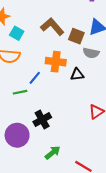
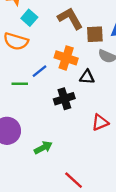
brown square: (76, 36) -> (95, 34), turned -35
black cross: (42, 120) -> (64, 99), moved
green arrow: (53, 153) -> (43, 147), moved

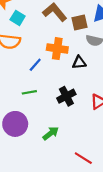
green line: (20, 84) -> (29, 92), moved
black cross: (64, 99) -> (66, 96), moved

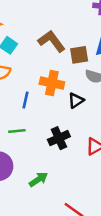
black triangle: (79, 63) -> (76, 100), turned -32
blue line: (35, 65) -> (25, 100), turned -32

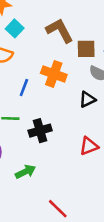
black triangle: (76, 100) -> (87, 99), moved
black cross: (59, 138) -> (40, 131), moved

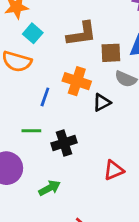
brown L-shape: (60, 31) -> (82, 34), turned 112
black triangle: (87, 99) -> (102, 102), moved
red triangle: (89, 146) -> (114, 170), moved

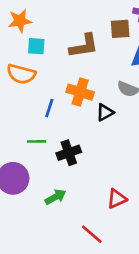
cyan square: (33, 33) -> (36, 46), turned -36
brown square: (111, 53) -> (120, 29), moved
red triangle: (114, 170) -> (117, 199), moved

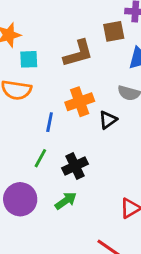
orange cross: (80, 92) -> (80, 102), turned -30
green line: (37, 141) -> (40, 158), turned -54
green arrow: (56, 197) -> (66, 201), moved

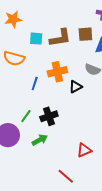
brown square: (114, 31) -> (85, 34), moved
cyan square: (29, 59) -> (36, 39), moved
green line: (40, 158) -> (26, 116), moved

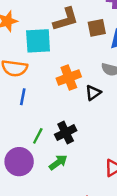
brown L-shape: (60, 38) -> (66, 19), moved
cyan square: (36, 39) -> (38, 41), size x1.6
blue line: (35, 84) -> (23, 97), moved

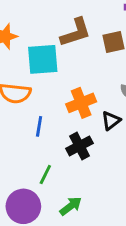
blue line: (23, 97) -> (39, 126), moved
black cross: (66, 133) -> (79, 146), moved

